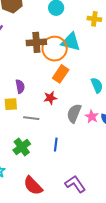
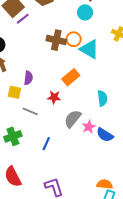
orange circle: (55, 49) -> (74, 39), moved, size x0.6

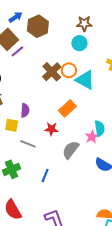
brown cross: (56, 40) -> (52, 72), turned 36
pink star: (89, 127) -> (92, 137), moved

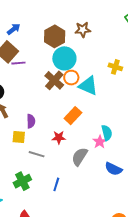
brown hexagon: (38, 26) -> (55, 36), moved
cyan circle: (79, 43) -> (64, 58), moved, size x1.5
purple line: (17, 51) -> (18, 63), turned 40

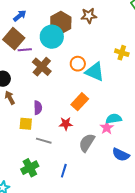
cyan circle: (64, 58) -> (52, 37), moved
brown cross: (54, 80) -> (42, 67), moved
cyan semicircle: (107, 133) -> (114, 119), turned -84

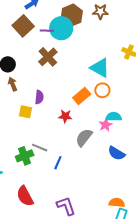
purple line: (25, 50) -> (47, 31), moved
orange circle: (78, 64) -> (102, 90), moved
gray line: (44, 141) -> (40, 148), moved

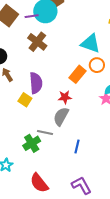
purple semicircle: (39, 97) -> (36, 83), size x1.5
yellow square: (26, 112) -> (25, 100), turned 32
gray semicircle: (84, 137) -> (61, 116), moved
blue line: (58, 163) -> (77, 147), moved

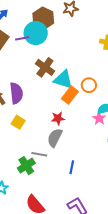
brown cross: (37, 42) -> (45, 67), moved
cyan triangle: (91, 43) -> (63, 80), moved
purple semicircle: (36, 83) -> (16, 93), moved

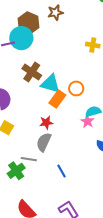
blue line: (72, 167) -> (62, 171), turned -40

